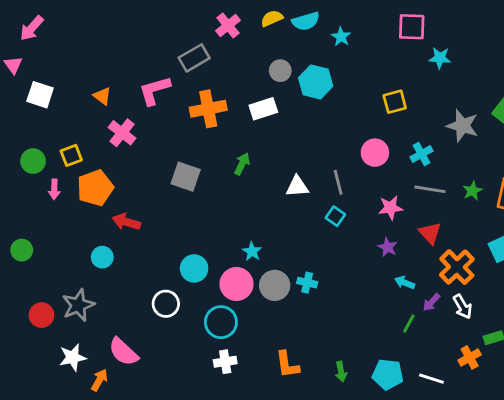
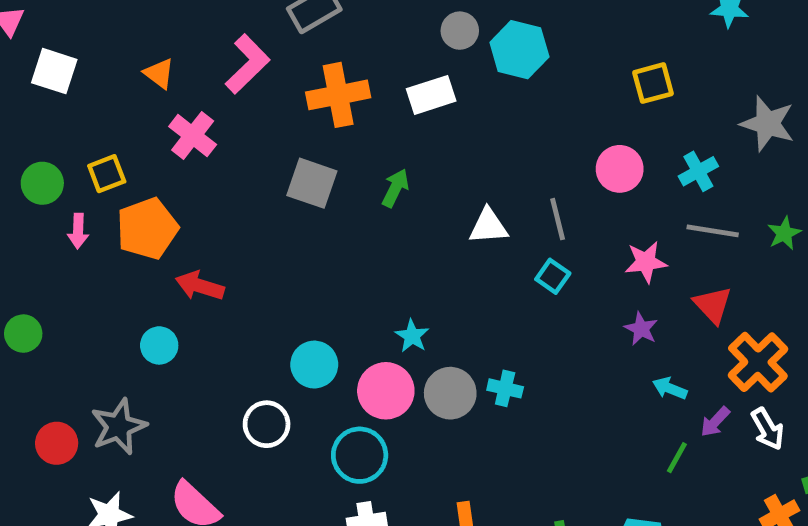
pink L-shape: (155, 90) -> (247, 64), turned 152
gray square: (186, 177) -> (312, 183), moved

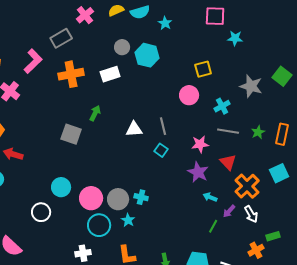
pink circle: (620, 169) -> (189, 95), moved
gray square: (312, 183) -> (71, 134), moved
purple star: (641, 329) -> (198, 172), size x1.5
cyan star: (412, 336) -> (128, 220), moved
cyan circle: (360, 455) -> (99, 225), moved

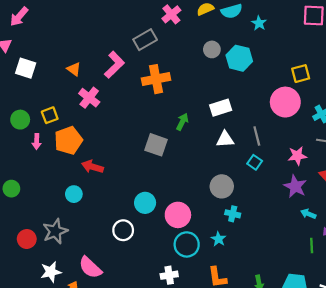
white rectangle: (110, 74) -> (221, 108), moved
pink circle: (189, 95) -> (285, 102), size x1.4
gray circle: (118, 199) -> (222, 186), moved
green line: (213, 226) -> (312, 246), turned -32

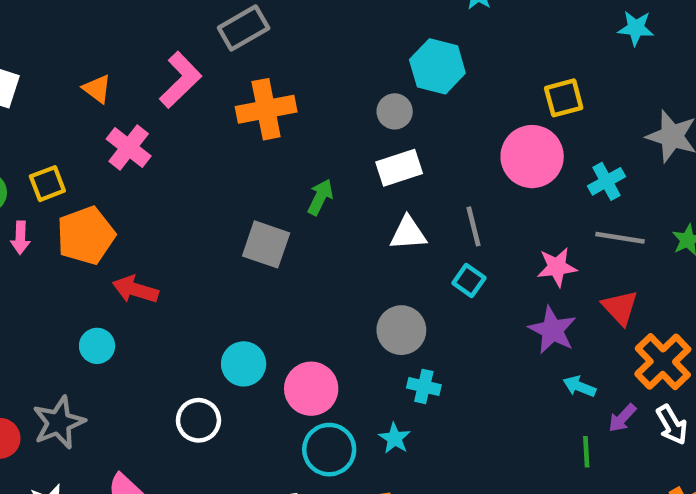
gray circle: (212, 49) -> (395, 111), moved

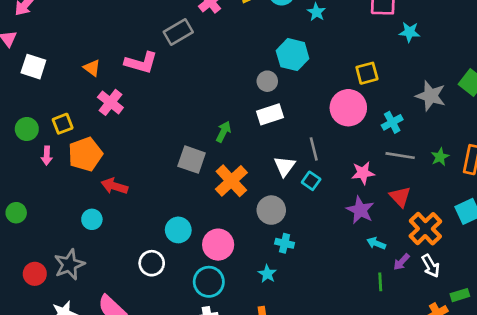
pink L-shape: (180, 80) -> (141, 63), turned 60
orange cross: (266, 109) -> (231, 181), moved, turned -32
white triangle: (408, 233) -> (285, 166), moved, turned -50
cyan circle: (329, 450) -> (209, 282), moved

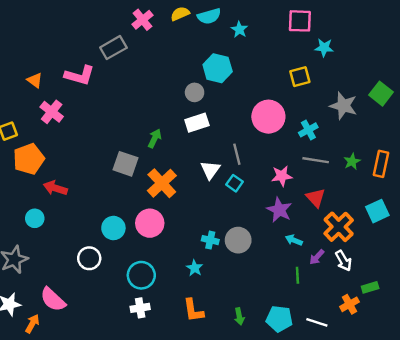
yellow square: (367, 73) -> (300, 77), moved
gray circle: (271, 210) -> (238, 240), moved
pink circle: (218, 245) -> (150, 223), moved

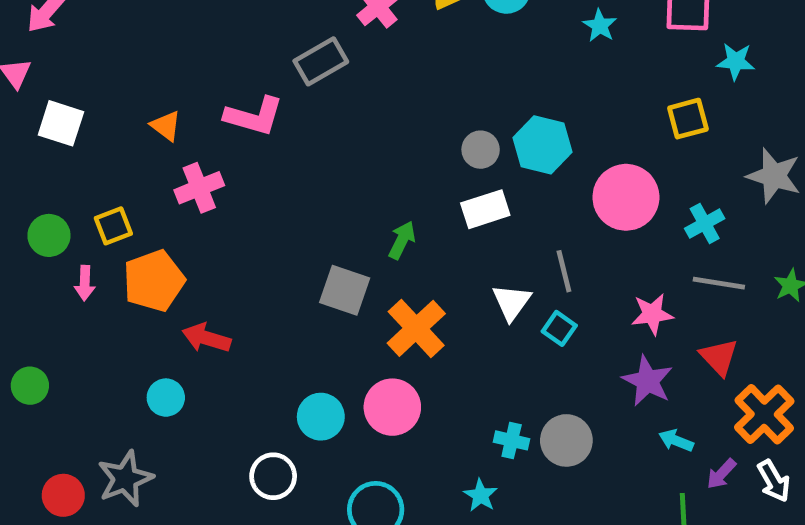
cyan star: (239, 29) -> (600, 26), moved
cyan hexagon: (218, 68) -> (543, 145), moved
pink cross: (52, 112) -> (199, 188), turned 30

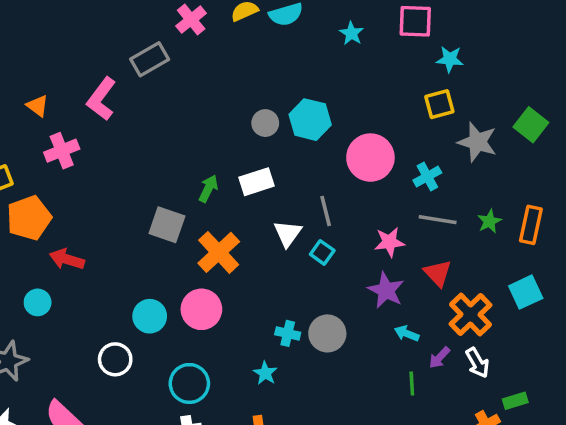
pink L-shape: (254, 116) -> (101, 99), turned 111
yellow square: (688, 119) -> (439, 104), moved
white rectangle: (485, 209) -> (257, 182), moved

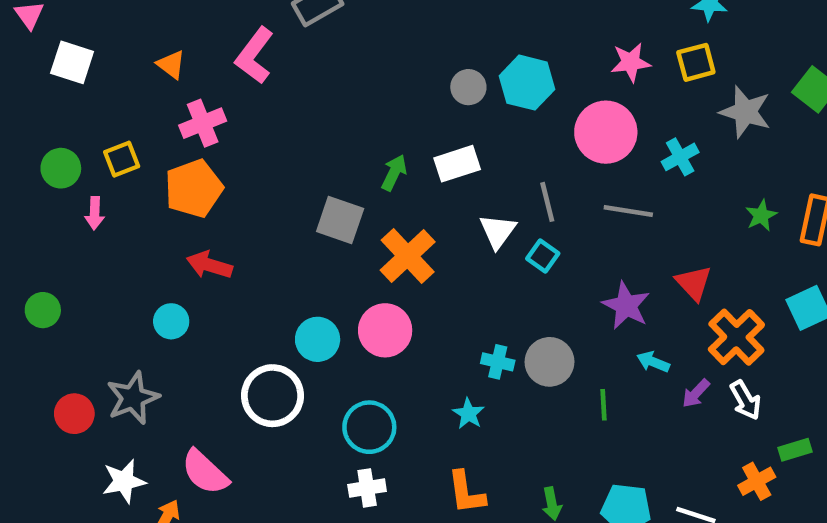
orange pentagon: (29, 218) -> (194, 188), moved
gray line: (438, 220) -> (628, 211), moved
pink star: (389, 242) -> (631, 62), moved
white circle: (115, 359) -> (272, 396), size x1.4
green line: (412, 383) -> (604, 405), moved

